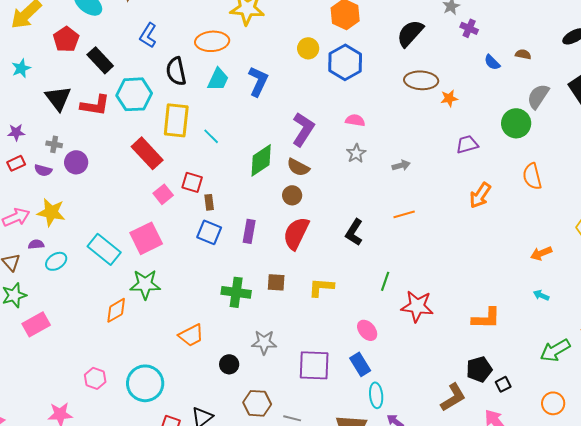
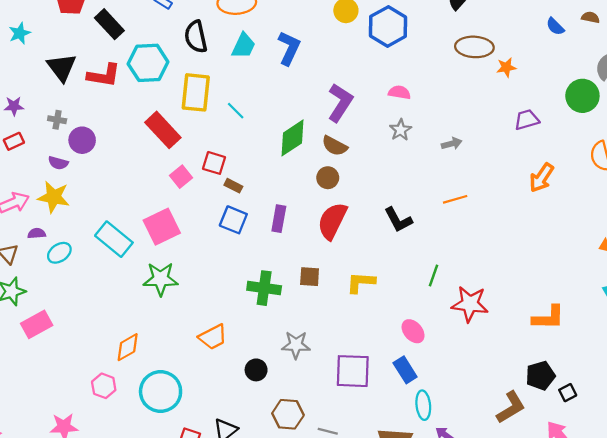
purple semicircle: (43, 170) -> (58, 163), moved
brown rectangle: (209, 202) -> (233, 186), turned -56
black L-shape: (354, 232) -> (398, 220), turned -60
orange diamond: (116, 310) -> (128, 347), moved

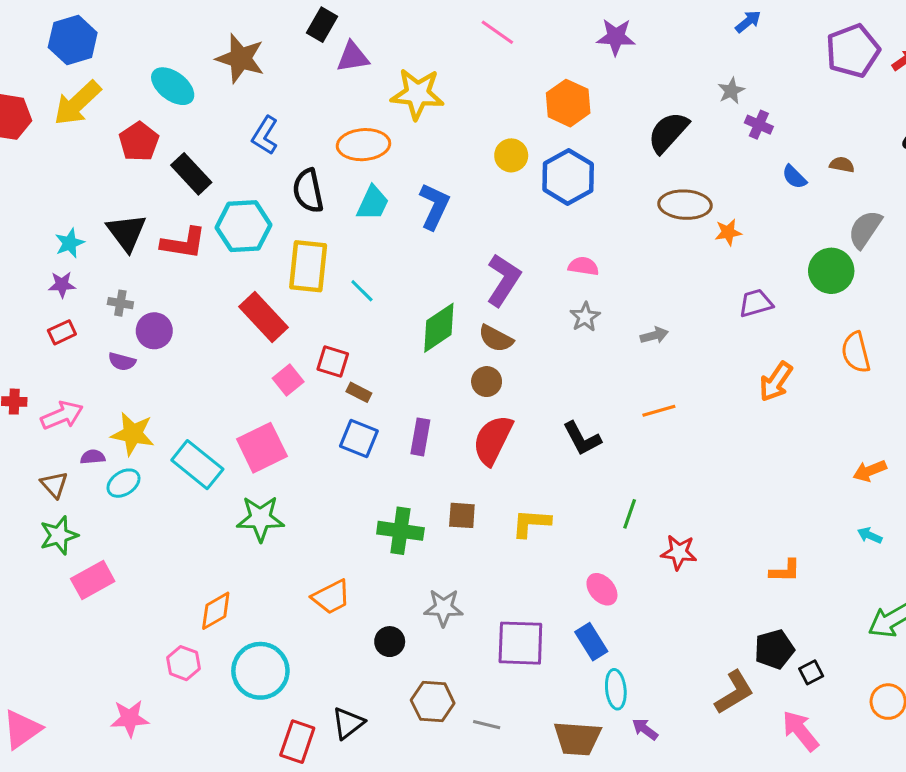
cyan star: (20, 33) -> (70, 243), moved
yellow star: (54, 197) -> (133, 434), moved
red star: (470, 304) -> (679, 552), size x0.7
orange L-shape: (548, 318) -> (785, 571), size x0.7

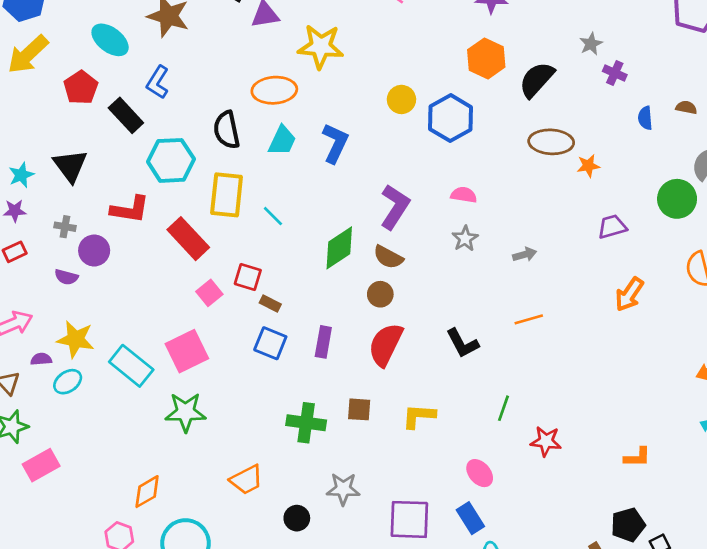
orange hexagon: (568, 103) -> (486, 58), moved
blue L-shape: (265, 135) -> (158, 82), moved
blue semicircle: (794, 177) -> (645, 118), turned 40
red L-shape: (183, 243) -> (130, 209), moved

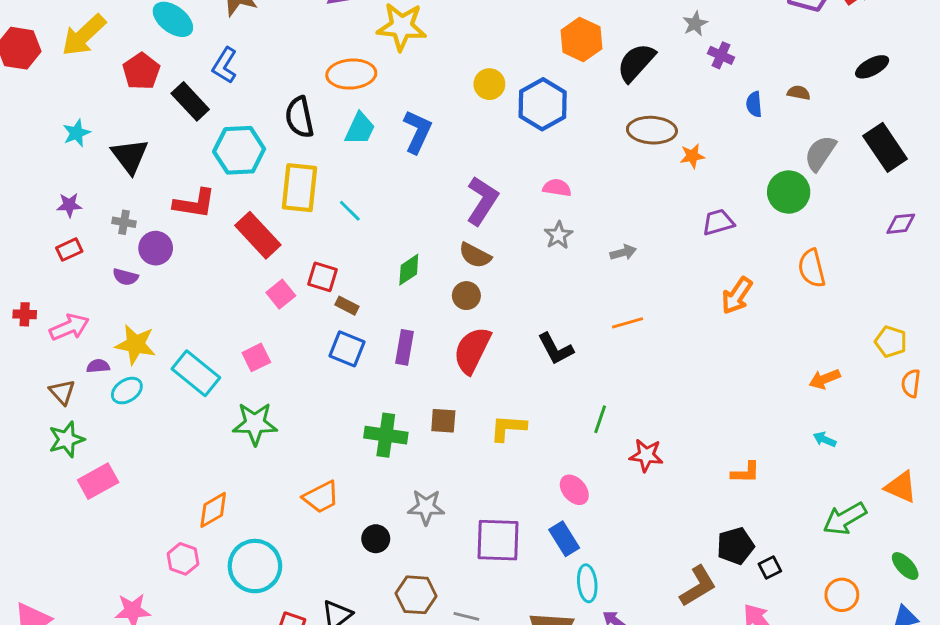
cyan star: (21, 175) -> (77, 133), moved
green diamond: (339, 248) -> (409, 270), moved, size x0.7
pink square: (187, 351) -> (256, 357), size x0.6

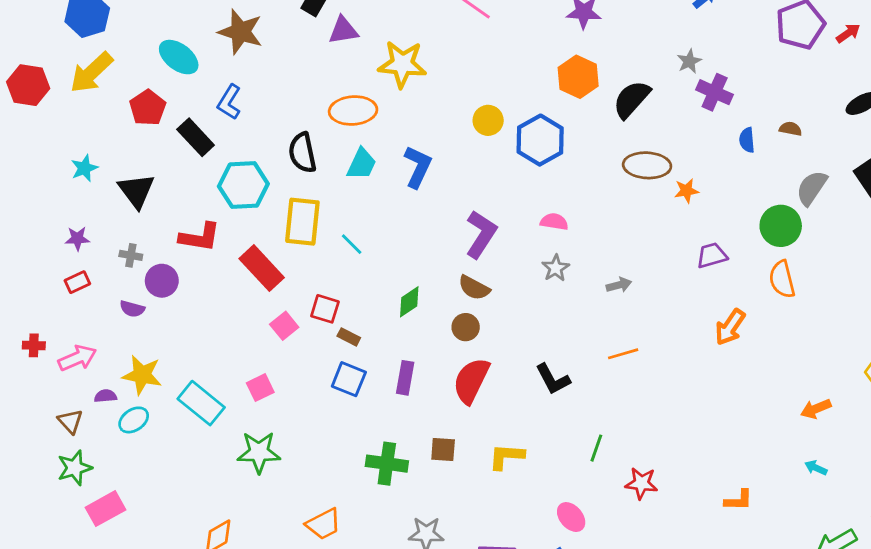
purple cross: (721, 55) -> (715, 92), size x1.4
orange semicircle: (812, 268) -> (782, 279), moved

